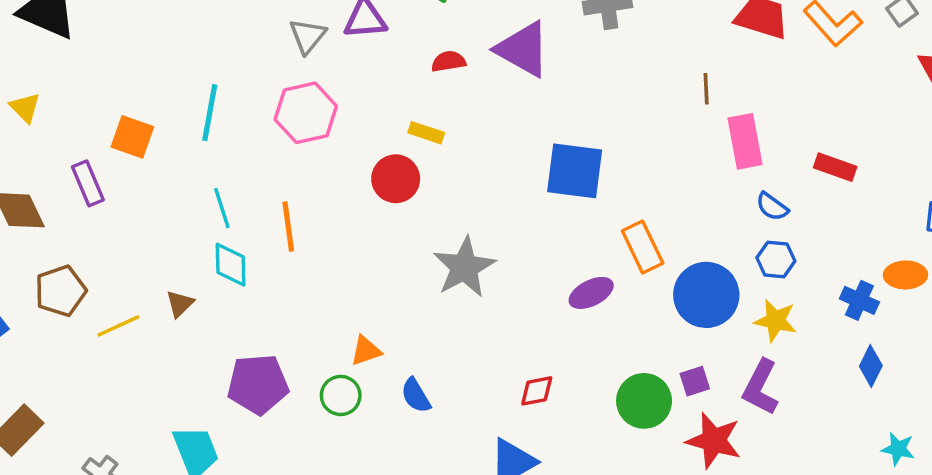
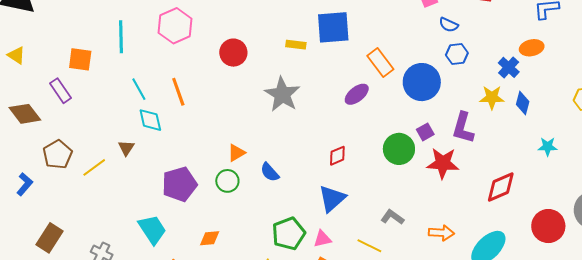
yellow rectangle: (426, 133) -> (296, 45), moved
blue cross: (859, 300) -> (509, 67), turned 30
yellow star: (775, 321) -> (492, 97), moved

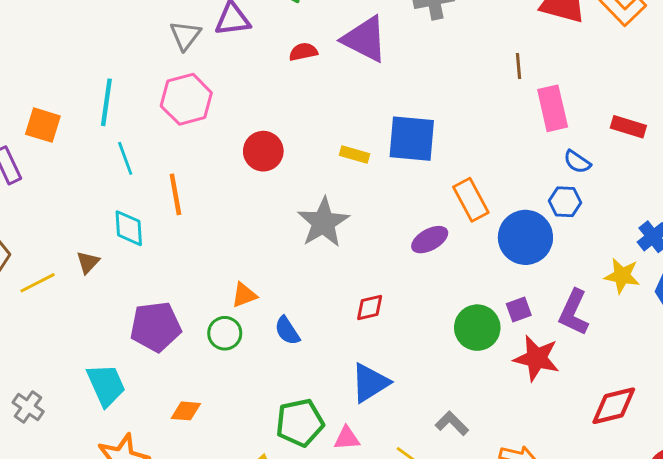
blue hexagon: (457, 54) -> (565, 202), moved
cyan line: (139, 89) -> (125, 158), moved
red diamond: (337, 156) -> (370, 307), moved

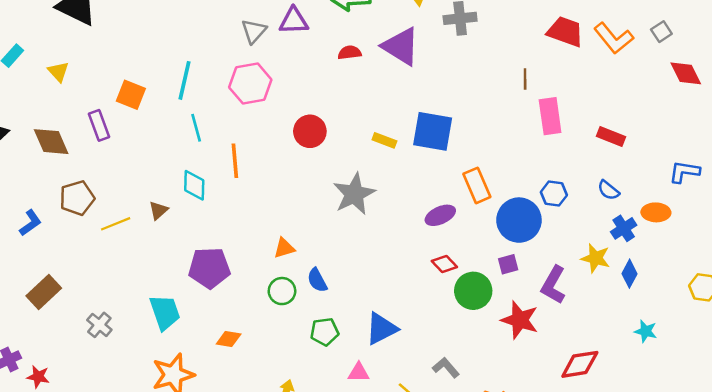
blue semicircle: (577, 162) -> (608, 190), moved
red diamond: (370, 307) -> (444, 264), moved, turned 55
purple square: (519, 309) -> (508, 264), moved
green circle: (225, 333) -> (282, 291), moved
green pentagon: (300, 423) -> (325, 332), moved, size x0.7

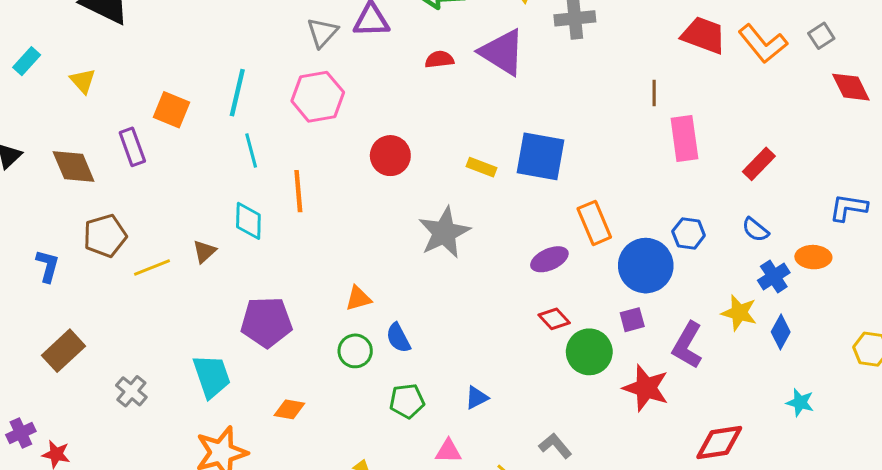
red rectangle: (611, 136) -> (759, 164), turned -68
blue L-shape: (30, 223) -> (48, 266), turned -40
blue triangle: (381, 329) -> (477, 398), size x0.6

